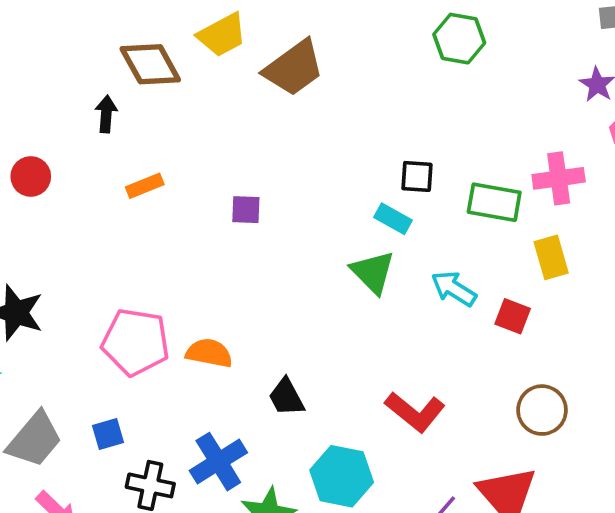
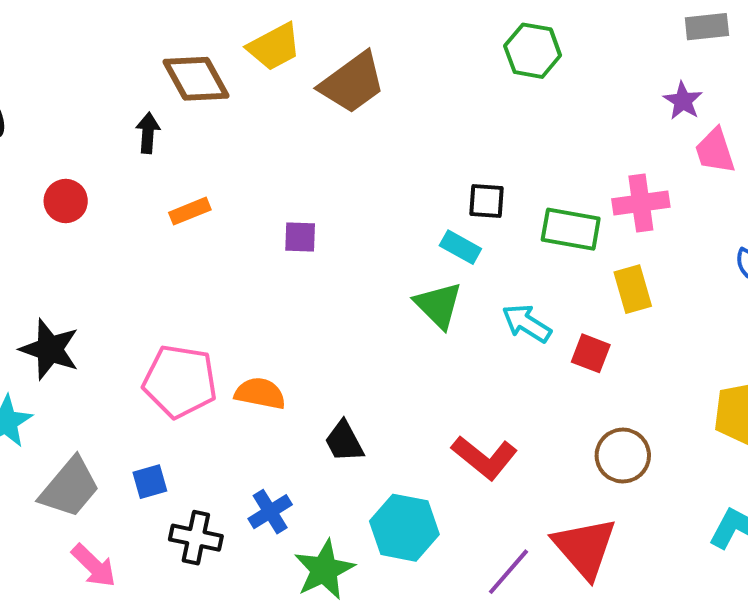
blue cross: (218, 462) -> (270, 512), size x0.7

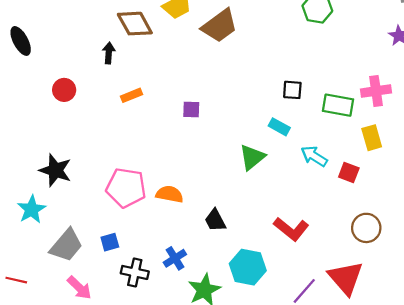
cyan rectangle: (460, 247) -> (279, 127), moved
green triangle: (438, 305) -> (252, 157), moved, turned 36

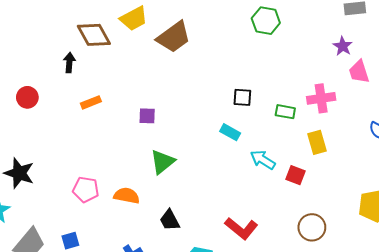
green rectangle: (338, 105) -> (285, 112), size x0.7
green triangle: (252, 157) -> (162, 162), moved
pink pentagon: (126, 188) -> (86, 189), size x0.7

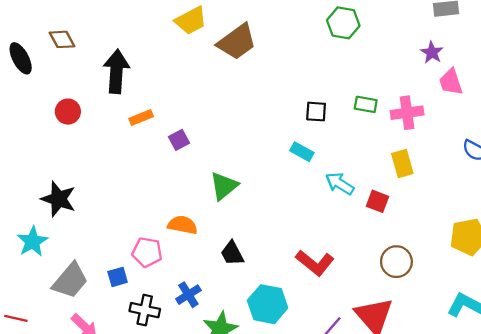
brown diamond: (94, 35) -> (62, 39), moved, size x0.7
black arrow: (69, 63) -> (116, 71), size x1.8
green rectangle: (285, 112) -> (366, 104), moved
purple square: (147, 116) -> (179, 140), moved, turned -30
pink pentagon: (86, 189) -> (147, 252), moved

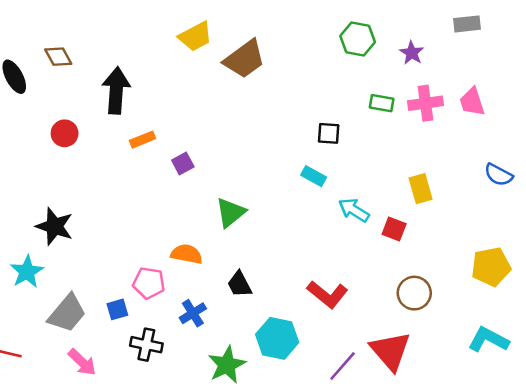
purple star: (432, 52) -> (412, 53), moved
green rectangle: (366, 104) -> (382, 103), moved
pink cross: (407, 113) -> (426, 103), moved
blue cross: (188, 295) -> (193, 313), moved

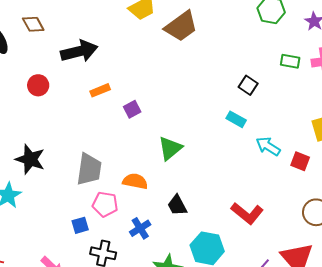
black arrow: (116, 91) -> (79, 51), turned 72
black square: (329, 133) -> (248, 85), turned 30
gray trapezoid: (67, 313) -> (89, 169), moved, turned -32

